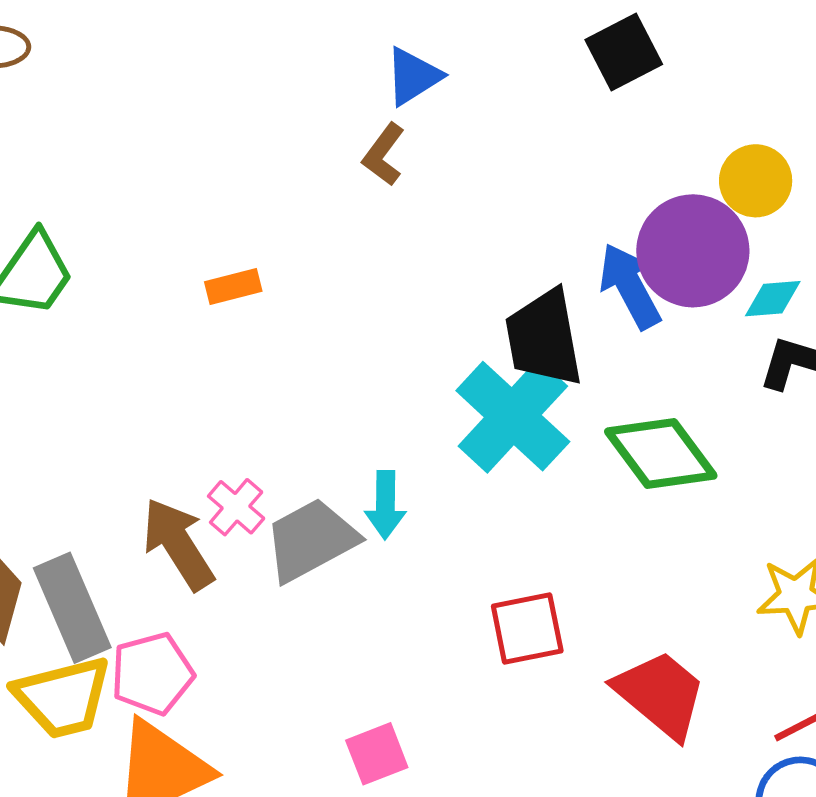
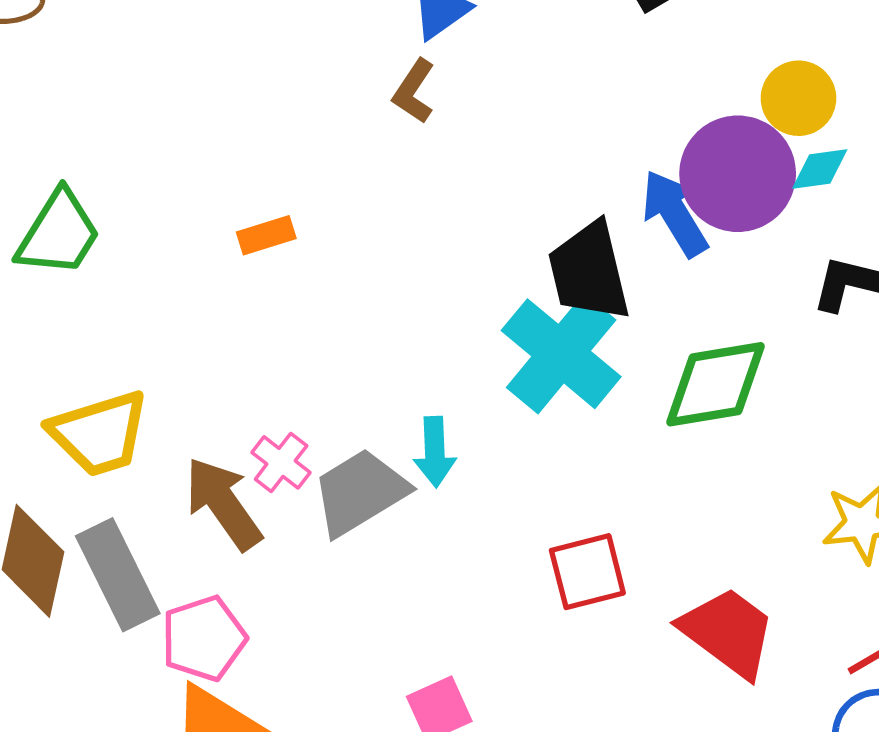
cyan diamond: (773, 299) -> (820, 169), moved
green diamond: (661, 454) -> (716, 384), turned -60
yellow trapezoid: (63, 697) -> (99, 433), moved

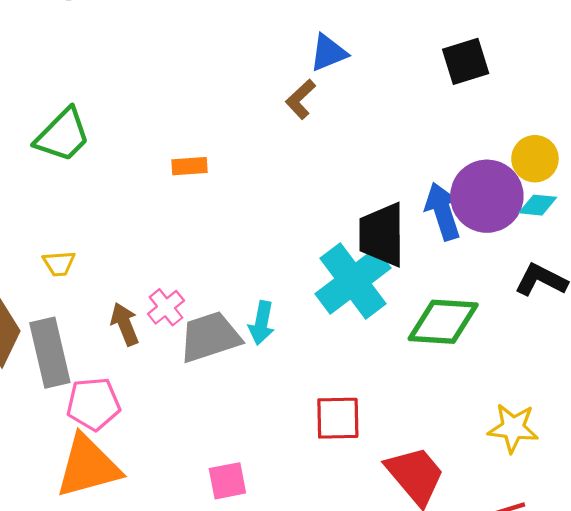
yellow trapezoid: (99, 433) -> (59, 263), size x0.5
brown arrow: (223, 503) -> (125, 324), size x0.7

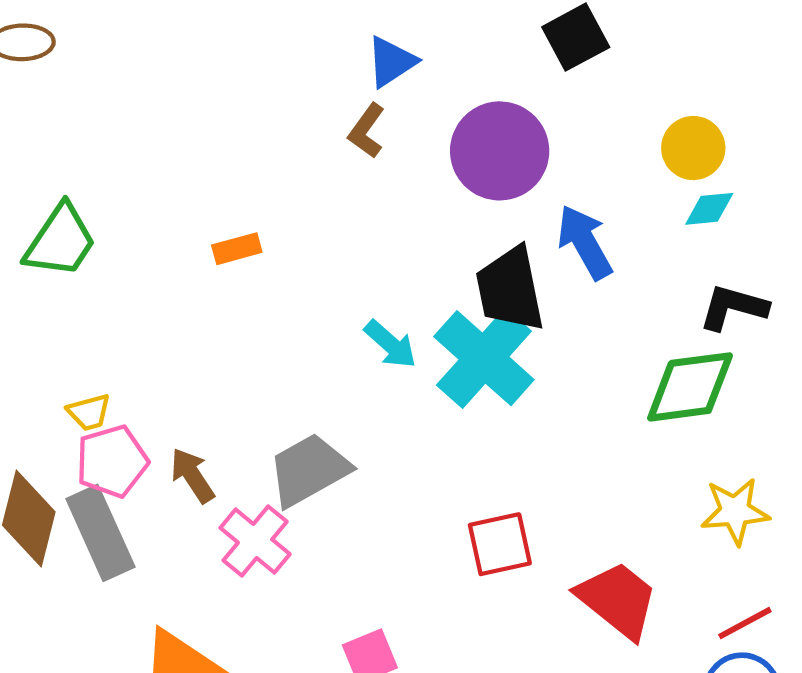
purple circle: (487, 196) -> (500, 151), moved
pink cross: (166, 307) -> (255, 541), moved, size x1.4
green diamond: (443, 322) -> (690, 387), moved
cyan arrow: (262, 323) -> (390, 344), moved, turned -48
pink pentagon: (93, 404) -> (112, 461), moved

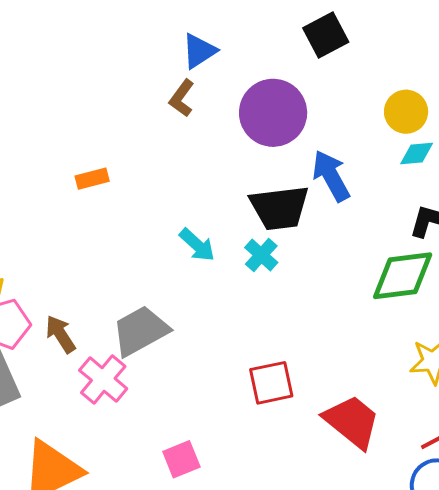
black trapezoid: (510, 289) -> (280, 208), turned -86
cyan cross: (484, 358) -> (261, 255), size x0.5

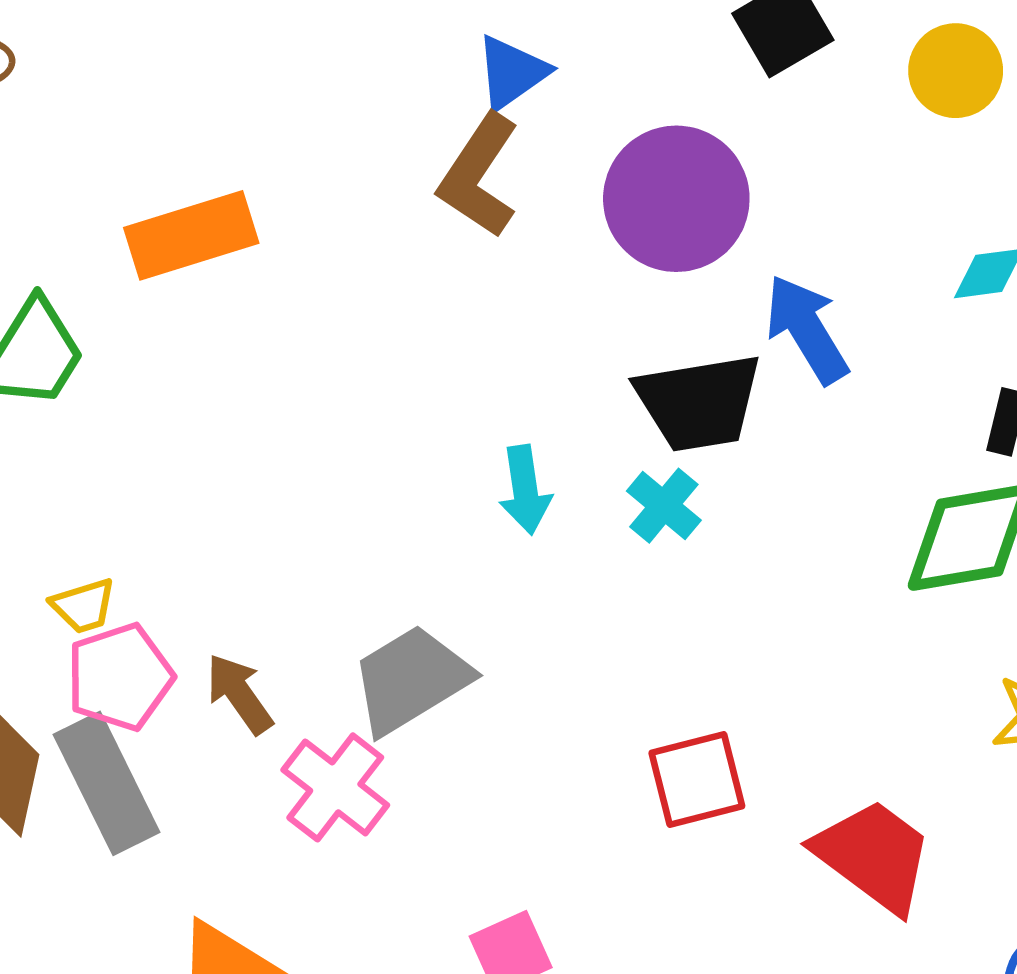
brown L-shape: (182, 98) -> (479, 176), size x1.5
yellow circle: (406, 112) -> (956, 71), moved
orange rectangle: (92, 179) -> (191, 235), moved, size x1.8
cyan arrow: (197, 245) -> (525, 490), turned 42

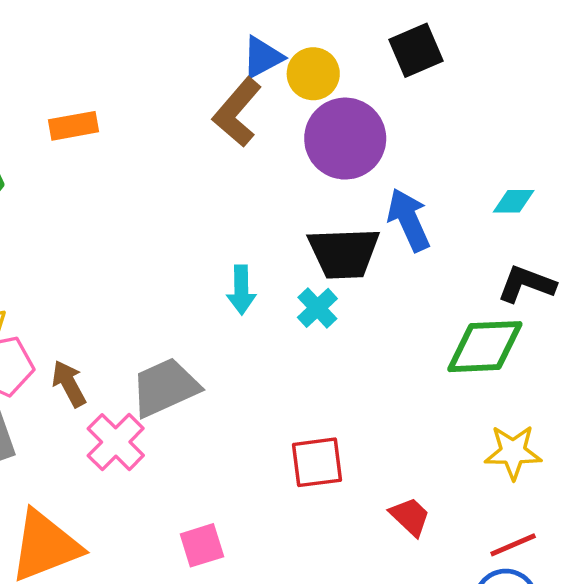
yellow circle: (956, 71) -> (313, 74), moved
orange rectangle: (191, 235) -> (73, 126), size x0.7
red trapezoid: (874, 856) -> (410, 517), size x0.6

